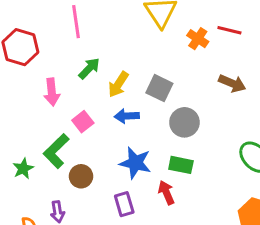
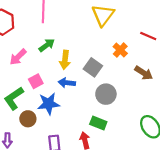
orange cross: (198, 39) -> (120, 50), moved
yellow arrow: (118, 84) -> (65, 60), turned -36
pink arrow: (52, 92) -> (18, 57), turned 42
blue star: (135, 163) -> (49, 104), moved, turned -30

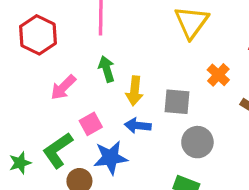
green arrow: (47, 45) -> (107, 69), turned -70
gray square: (93, 67) -> (177, 102), turned -30

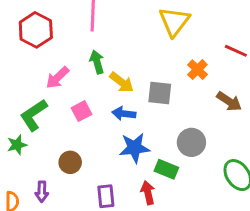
yellow arrow: (134, 91) -> (122, 82), turned -60
gray circle: (197, 142) -> (191, 142), moved
green L-shape: (58, 150) -> (34, 115), moved
blue star: (110, 158) -> (134, 148), moved

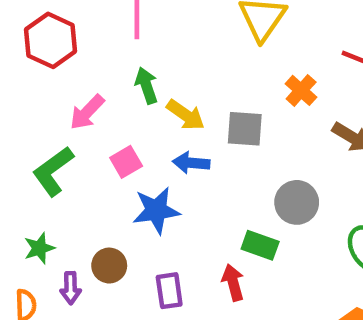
green star: (17, 145) -> (39, 248), moved
blue star: (134, 148) -> (156, 210), moved
brown circle: (70, 162) -> (109, 266), moved

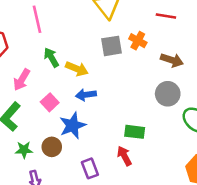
gray square: (245, 129) -> (112, 46), moved
gray circle: (297, 202) -> (168, 94), moved
green star: (39, 248) -> (24, 150), moved, turned 30
brown circle: (109, 266) -> (52, 147), moved

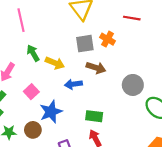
brown arrow: (172, 60) -> (96, 68), moved
blue arrow: (86, 95) -> (73, 84), moved
green rectangle: (135, 132) -> (94, 116), moved

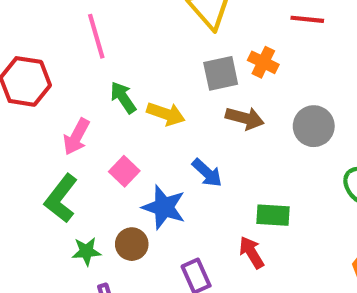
blue arrow: (73, 84) -> (207, 173), moved, turned -126
gray circle: (133, 85) -> (314, 126), moved
blue star: (51, 112) -> (164, 207), turned -30
green rectangle: (94, 116) -> (273, 215), moved

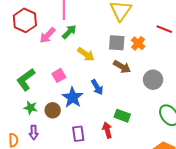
green arrow: (123, 97) -> (69, 32), moved, turned 63
pink arrow: (76, 137) -> (47, 35), moved

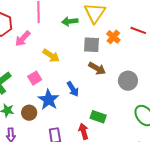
green arrow: (69, 32) -> (70, 21), moved, turned -140
orange cross: (138, 43) -> (113, 37), moved
yellow arrow: (86, 54) -> (51, 56), moved

